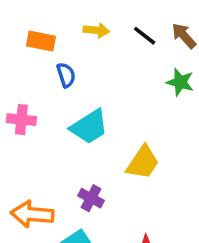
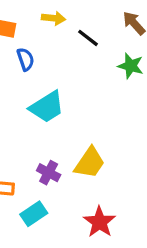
black line: (145, 36) -> (88, 38), moved
yellow trapezoid: (143, 162) -> (90, 163), moved

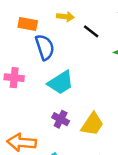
blue semicircle: (26, 59) -> (45, 47), size x1.5
purple cross: (49, 173) -> (61, 119), moved

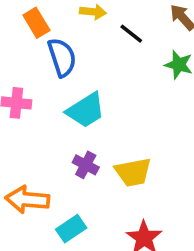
orange rectangle: (28, 24) -> (36, 23), turned 48
yellow trapezoid: (92, 124) -> (133, 172), turned 45

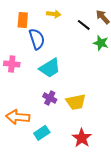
orange rectangle: (36, 23) -> (23, 20), turned 35
black line: (131, 34) -> (84, 25), moved

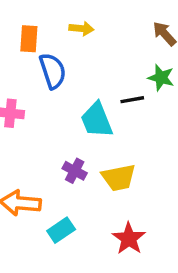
black line: (84, 25) -> (132, 100), moved, turned -48
cyan trapezoid: (50, 68) -> (97, 120), moved, turned 100

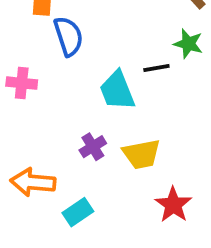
purple cross: (75, 171) -> (93, 147), turned 30
red star: (129, 239) -> (173, 205), moved

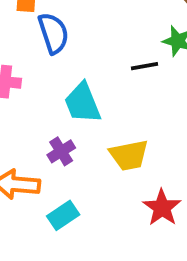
cyan trapezoid: (117, 91) -> (83, 103), moved
purple cross: (93, 147) -> (61, 151), moved

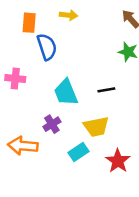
black line: (145, 66) -> (106, 90), moved
cyan rectangle: (63, 215) -> (79, 152), moved

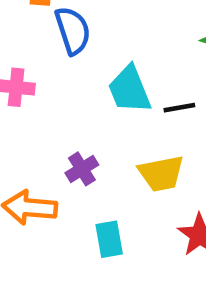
cyan trapezoid: (66, 92) -> (129, 90), moved
cyan rectangle: (79, 152) -> (109, 239), moved, turned -66

